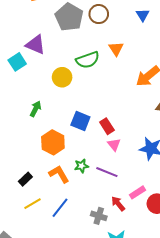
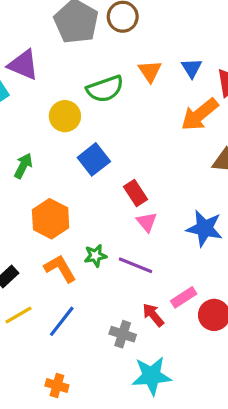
blue triangle: (143, 15) -> (192, 68), moved
blue square: (80, 121) -> (94, 159), moved, turned 30

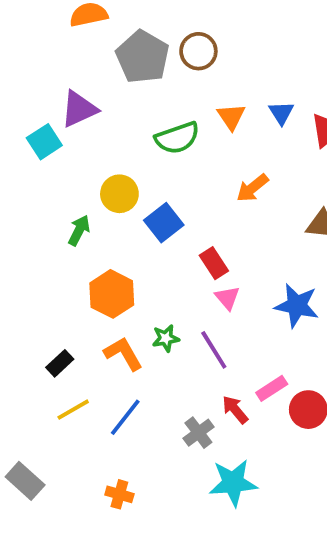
purple triangle: (23, 65) -> (79, 109), turned -48
orange arrow: (200, 115) -> (252, 188), moved, size x0.7
yellow circle: (65, 116) -> (119, 194), moved
purple line: (136, 265) -> (214, 350), turned 36
gray cross: (123, 334) -> (198, 433), turned 35

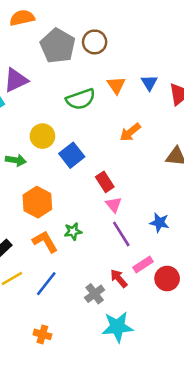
green arrow: (79, 230) -> (16, 160), turned 72
blue star: (297, 306) -> (159, 223), moved, size x0.7
purple line: (214, 350) -> (121, 234), moved

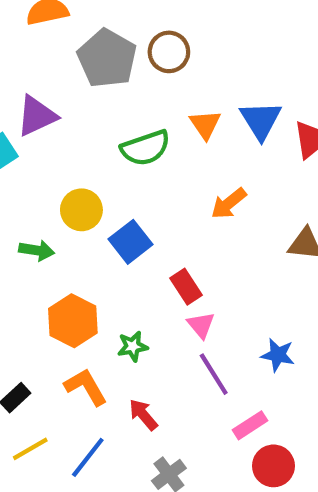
blue triangle: (149, 83) -> (261, 120), size x1.5
green star: (73, 231) -> (133, 346), moved
red arrow: (119, 278) -> (143, 415), moved
red circle: (167, 278) -> (273, 466), moved

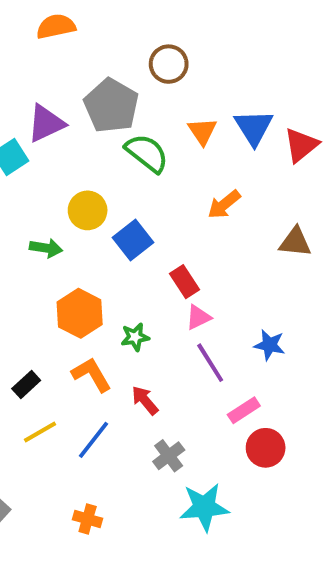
gray pentagon: (107, 58) -> (111, 106), moved
green semicircle: (145, 148) -> (147, 153), turned -123
pink triangle: (201, 325) -> (198, 317), turned 44

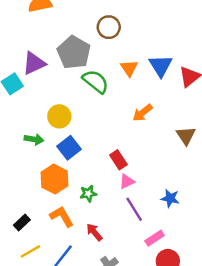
blue square: (133, 240) -> (69, 148), moved
brown triangle: (295, 242) -> (186, 136), turned 50

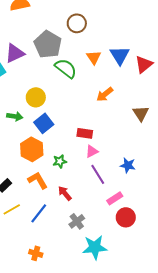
red rectangle: (118, 160) -> (85, 133), turned -49

